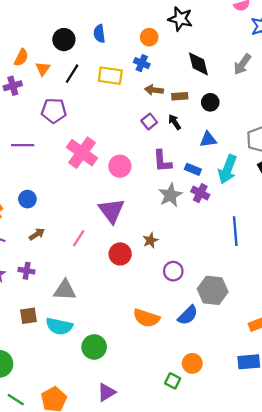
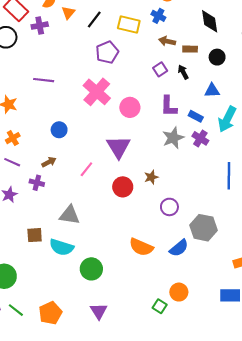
purple pentagon: (54, 111) -> (107, 52), moved, turned -30
blue circle: (27, 199) -> (59, 130), moved
purple cross: (27, 271) -> (37, 183), moved
purple triangle: (106, 392) -> (99, 311), turned -36

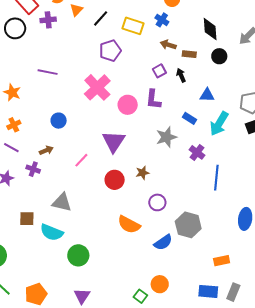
black circle: (217, 57) -> (219, 56), moved
purple L-shape: (169, 106) -> (153, 99), moved
purple cross: (200, 138) -> (197, 152), moved
orange semicircle: (141, 247) -> (129, 225), moved

